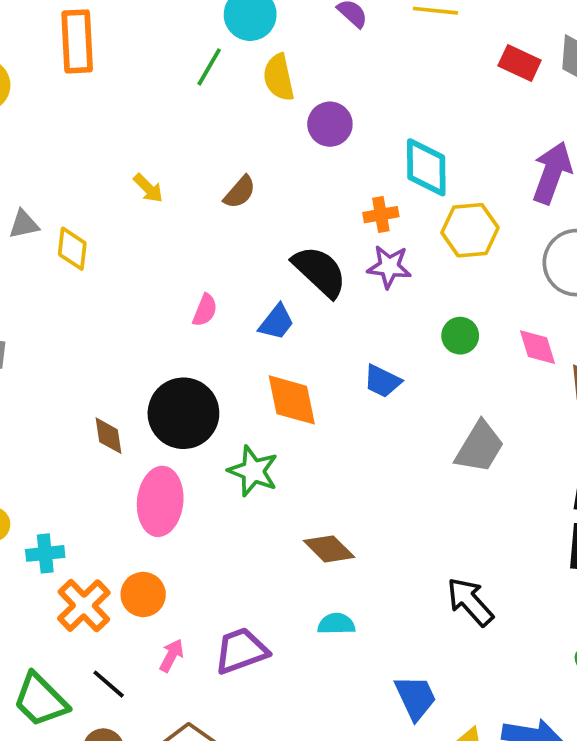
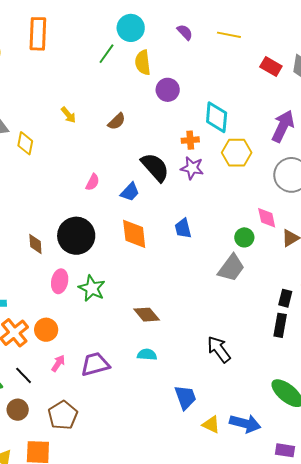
green circle: (460, 336) -> (244, 237), moved
blue trapezoid: (382, 381) -> (183, 228), turned 45
green star: (253, 471) -> (92, 288), moved
pink ellipse: (160, 501) -> (60, 281), size x0.7

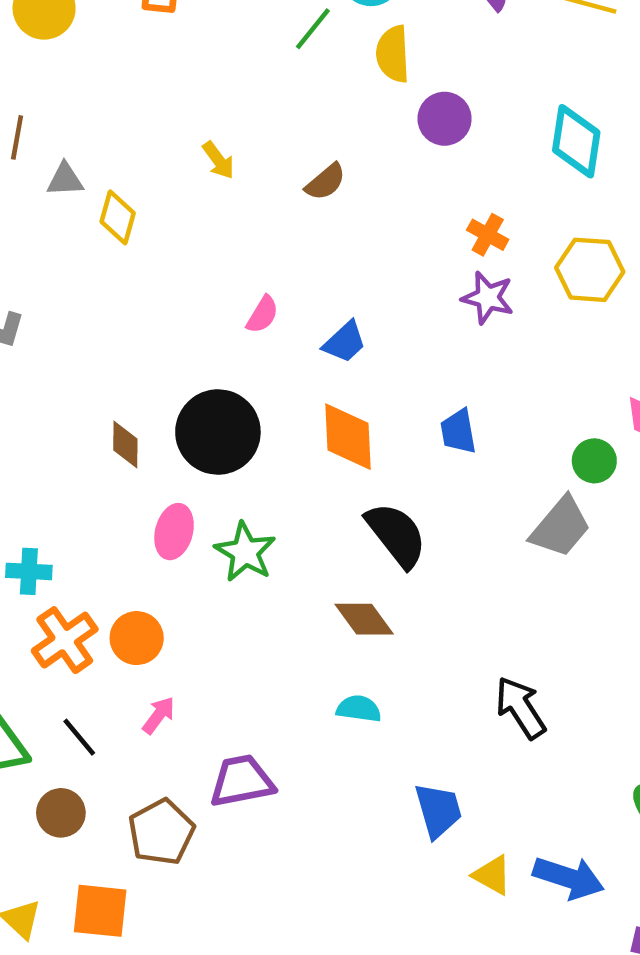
cyan diamond: (217, 117) -> (576, 141), moved
orange cross: (190, 140) -> (488, 235), turned 30
black semicircle: (155, 167) -> (396, 535), moved
purple trapezoid: (95, 364) -> (242, 781), moved

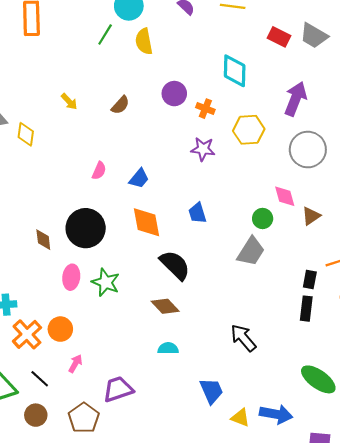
purple circle: (445, 119) -> (174, 94), moved
orange cross: (488, 235) -> (205, 109), moved

